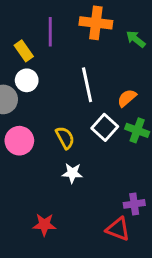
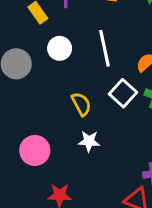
white circle: (27, 80) -> (60, 48), moved
pink circle: (19, 141) -> (35, 150), moved

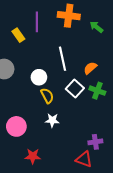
white circle: (60, 48) -> (39, 77), moved

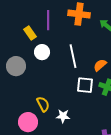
white circle: (39, 77) -> (42, 52), moved
white square: (75, 89) -> (85, 85), turned -36
yellow semicircle: (47, 96) -> (43, 104), moved

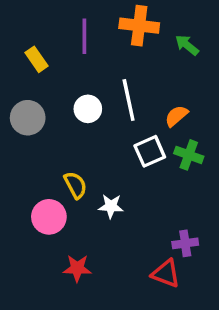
yellow rectangle: (30, 33) -> (36, 59), moved
white circle: (42, 52) -> (88, 109), moved
white square: (85, 85) -> (150, 151), turned -30

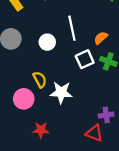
white circle: (88, 109) -> (47, 42), moved
white star: (111, 206) -> (61, 92), size x1.5

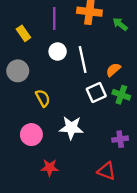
white circle: (47, 42) -> (58, 52), moved
yellow semicircle: (40, 80) -> (43, 98), moved
purple cross: (106, 115) -> (120, 139), moved

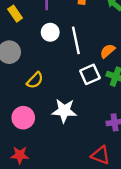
yellow semicircle: (43, 98) -> (35, 80), turned 72
red star: (50, 168) -> (20, 155), moved

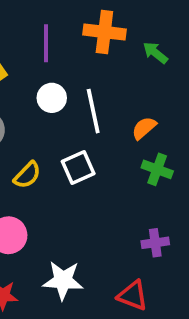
white square: (90, 74) -> (78, 167), moved
white star: (64, 111) -> (63, 280), moved

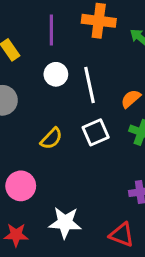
white square: (78, 167) -> (96, 132), moved
yellow semicircle: (27, 175) -> (51, 138), moved

